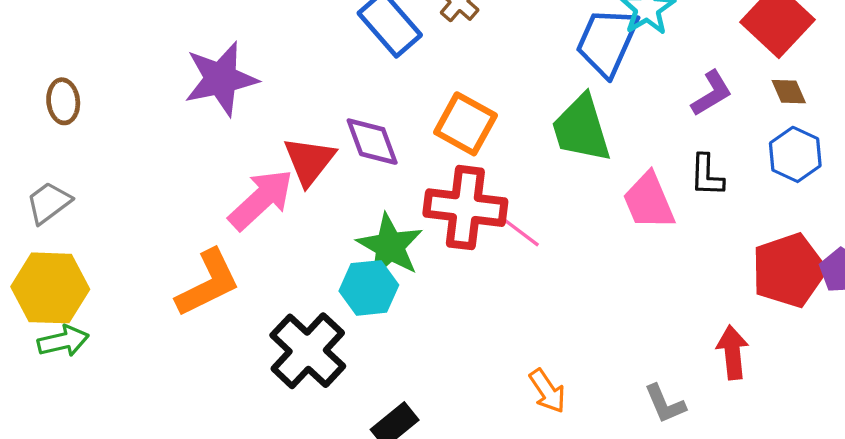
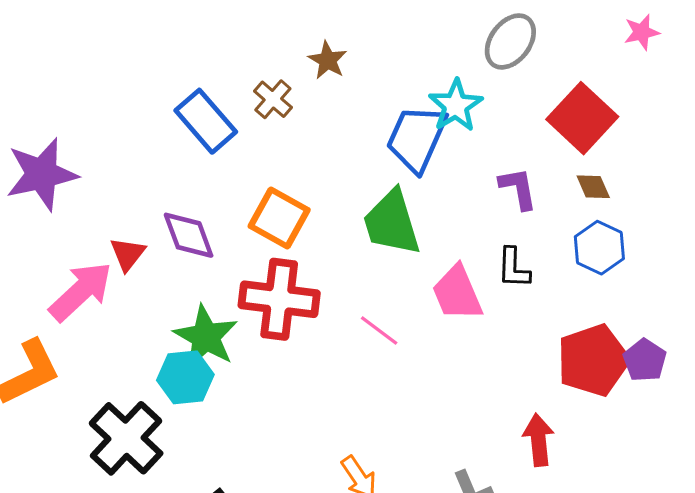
purple L-shape: (712, 93) -> (518, 188), turned -69
red triangle: (309, 161) -> (128, 254), size x0.7
pink line: (520, 232) -> (379, 331), moved

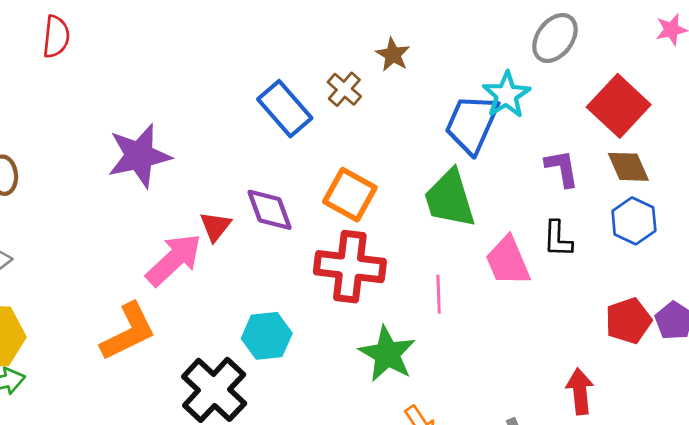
brown diamond: (593, 187) -> (628, 167), size x1.4
pink line: (379, 331) -> (439, 294), turned 51
green star: (206, 337) -> (387, 354), moved
red pentagon: (593, 360) -> (628, 321), size x0.7

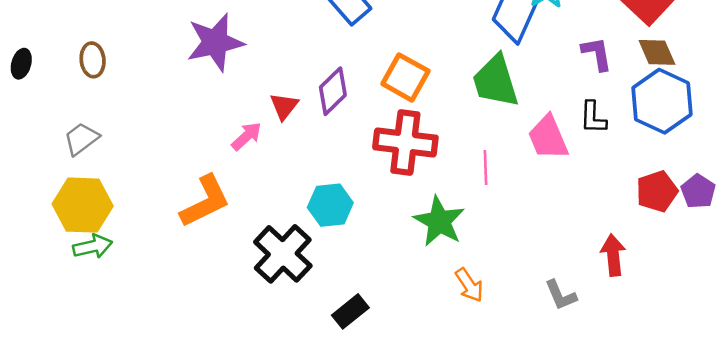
purple diamond: (269, 210) -> (333, 91), turned 66
blue hexagon: (634, 221) -> (662, 101), size x1.5
pink arrow: (174, 260) -> (247, 136), size x0.6

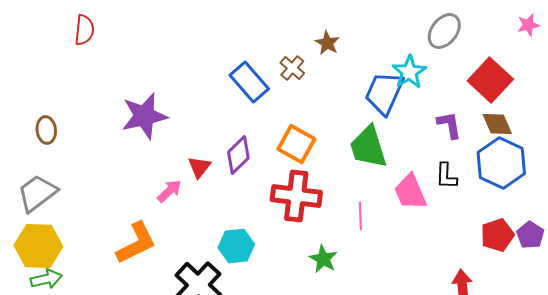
gray trapezoid: (81, 139) -> (37, 193), size x1.4
green star: (439, 221) -> (323, 259), size x0.7

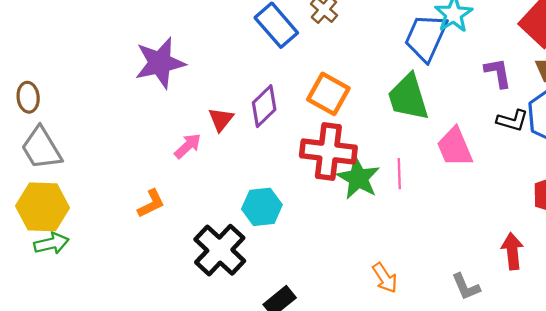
brown ellipse: (46, 130) -> (28, 97), moved
black L-shape: (446, 176) -> (512, 120), moved, turned -76
gray trapezoid: (37, 193) -> (41, 148), turned -84
orange L-shape: (136, 243) -> (151, 204), size x0.6
green star: (323, 259) -> (358, 178), moved, size x1.4

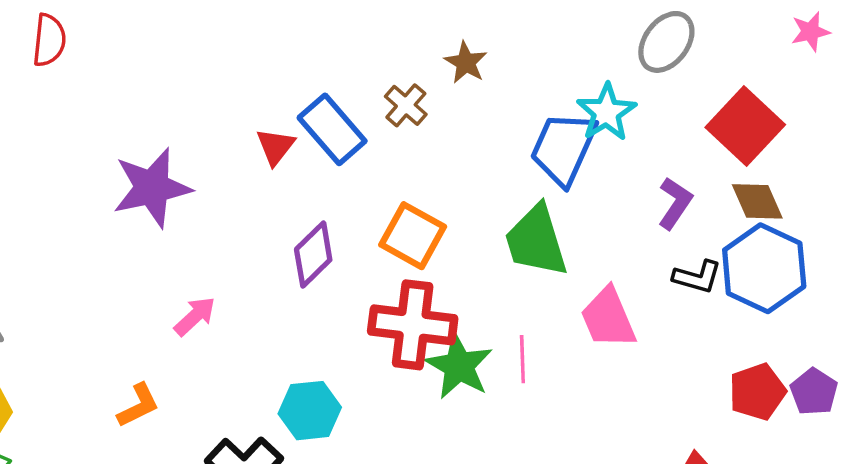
purple L-shape: (498, 73) -> (675, 203), turned 44
red triangle: (221, 119) -> (275, 147), moved

